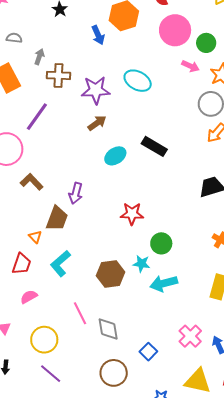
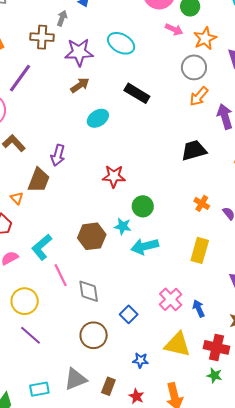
gray arrow: (39, 57) -> (62, 18), moved
black rectangle: (154, 146) -> (137, 93), moved
cyan L-shape: (60, 263) -> (42, 247), moved

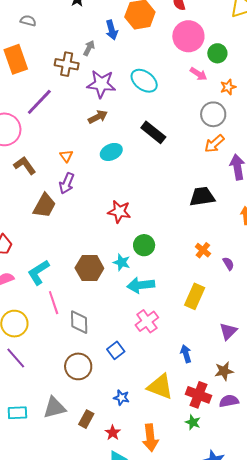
orange star: (205, 38) -> (228, 87), size x0.7
orange triangle: (17, 198) -> (66, 156), moved
pink cross: (171, 299) -> (147, 321), moved

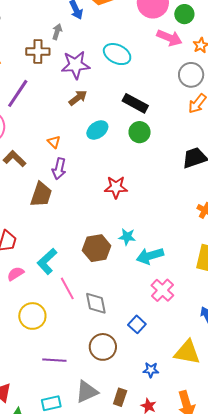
pink arrow: (198, 74) -> (169, 38), size x1.4
green circle: (144, 245) -> (140, 132), moved
purple line: (16, 358) -> (54, 360), moved, turned -35

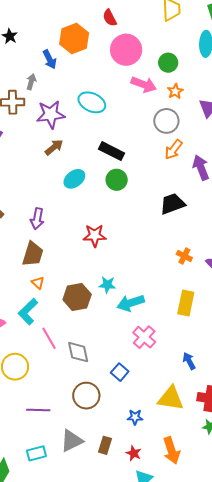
green circle: (184, 14) -> (168, 63), moved
orange triangle: (54, 142) -> (38, 283), moved
brown trapezoid: (41, 195) -> (33, 254), moved

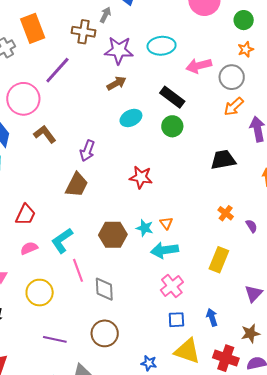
pink arrow: (144, 85) -> (199, 66), moved, turned 135
cyan ellipse: (92, 102) -> (162, 46), turned -40
orange triangle: (38, 283) -> (166, 223), moved
blue square: (120, 372) -> (176, 320), moved, turned 36

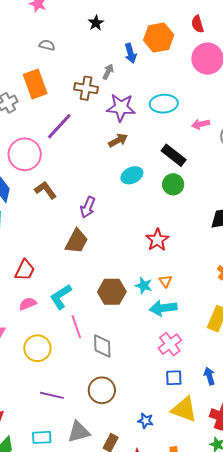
pink arrow: (199, 66) -> (201, 124), size x0.7
red star: (141, 177) -> (157, 240), moved, turned 30

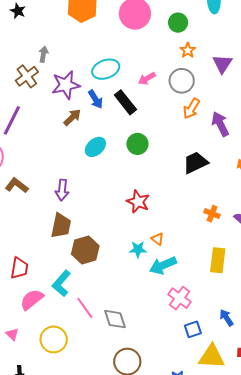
blue arrow: (131, 53) -> (96, 99), moved
brown cross: (86, 88) -> (27, 76), turned -30
black rectangle: (174, 155) -> (125, 102), moved, turned 30
brown hexagon: (112, 292) -> (85, 250), moved
pink semicircle: (28, 304) -> (32, 300), size x1.4

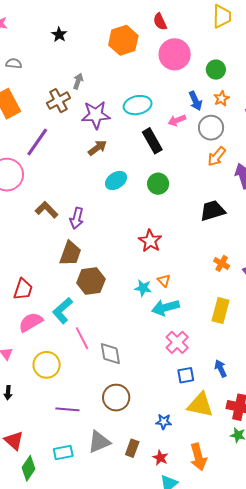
blue arrow: (96, 99) -> (195, 101), moved
brown L-shape: (17, 185) -> (47, 210), moved

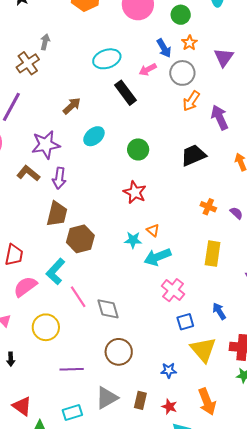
purple star: (96, 115) -> (46, 145), moved
green circle: (158, 184) -> (138, 149), moved
yellow triangle: (200, 405) -> (203, 350), turned 44

